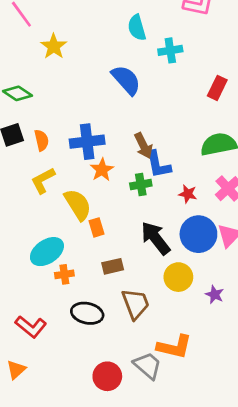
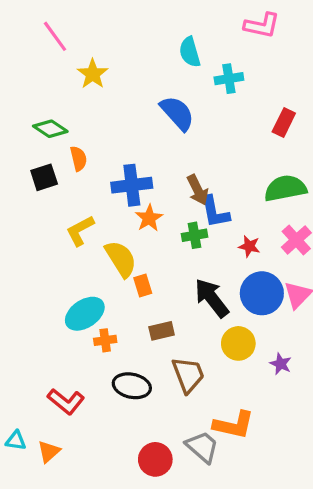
orange semicircle: (42, 140) -> (79, 159), moved

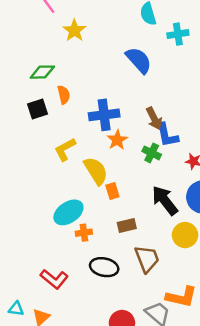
green diamond: (50, 129) -> (42, 72), turned -35
green cross: (194, 235) -> (152, 153), turned 36

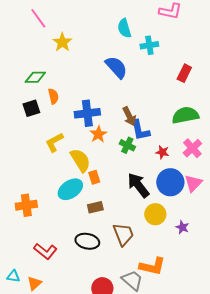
cyan ellipse: (68, 212) -> (70, 189), moved
brown rectangle: (127, 226) -> (95, 207), moved
orange cross: (84, 233) -> (26, 205), moved, size x1.5

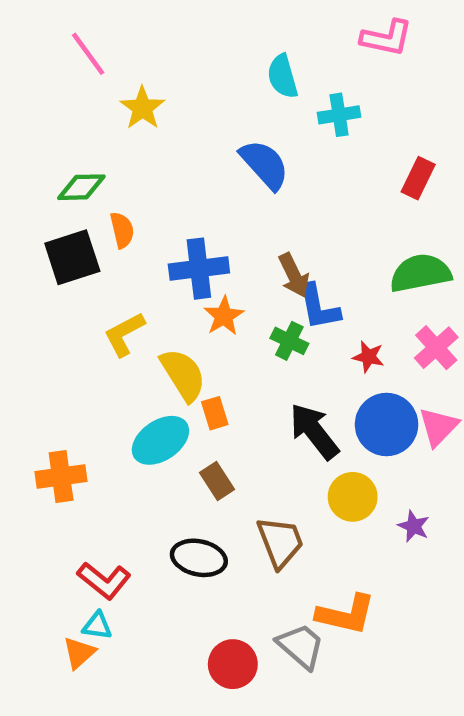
black square: (31, 108) -> (72, 257), size x1.4
brown rectangle: (95, 207) -> (217, 481), turned 70
cyan triangle: (13, 276) -> (97, 626), moved

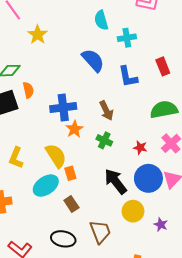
red rectangle: (418, 178) -> (163, 66), turned -48
blue L-shape: (319, 307) -> (128, 77), moved
yellow L-shape: (124, 334) -> (16, 158), moved, turned -40

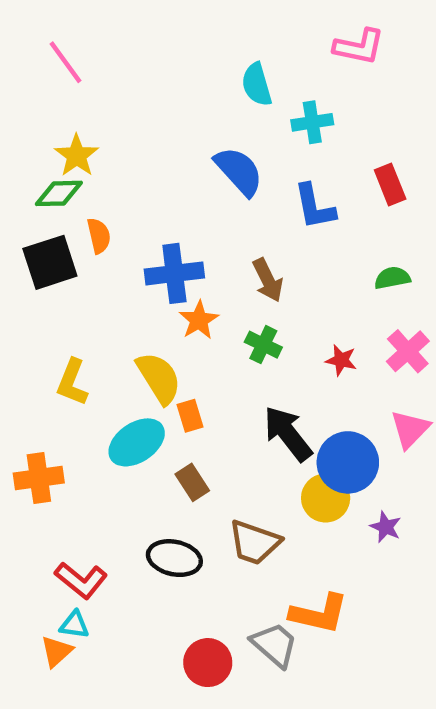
yellow star: (38, 35) -> (77, 156), moved
green semicircle: (164, 110) -> (392, 278), size x0.6
blue circle: (148, 178) -> (348, 462), moved
brown trapezoid: (100, 232) -> (254, 542), turned 130

